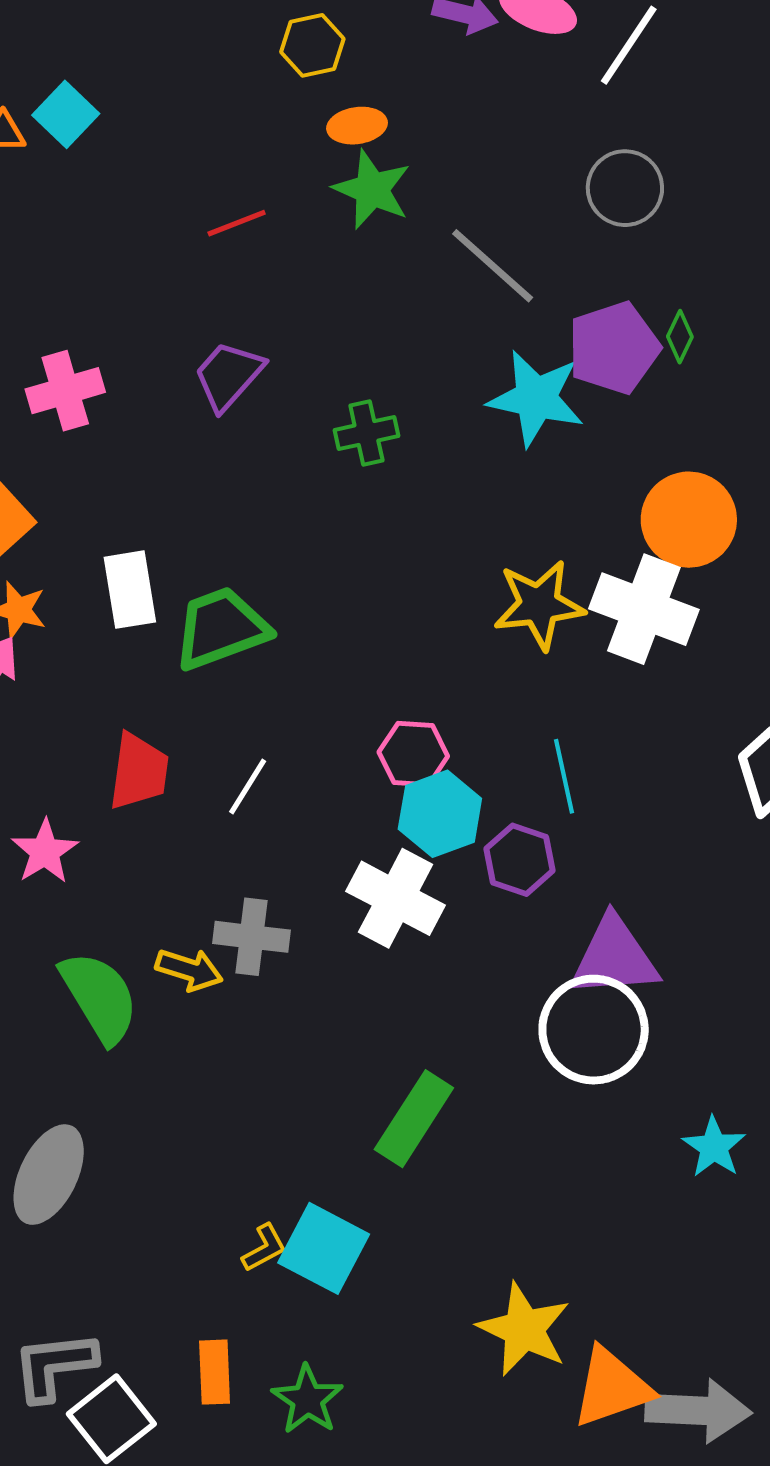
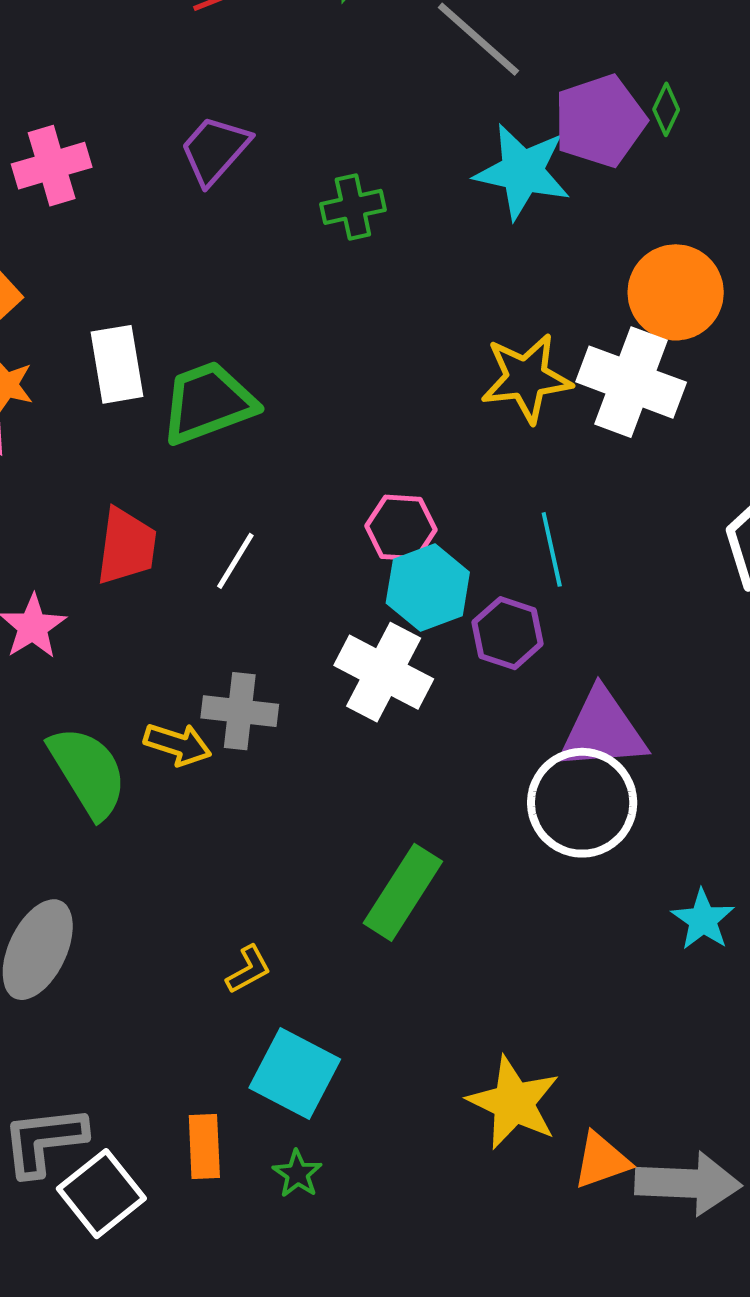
yellow L-shape: (264, 1248) -> (249, 969), moved
cyan square: (324, 1248) -> (295, 1074), moved
orange triangle: (612, 1387) -> (602, 1161), size x0.7
green star: (307, 1400) -> (297, 1174), size x0.7

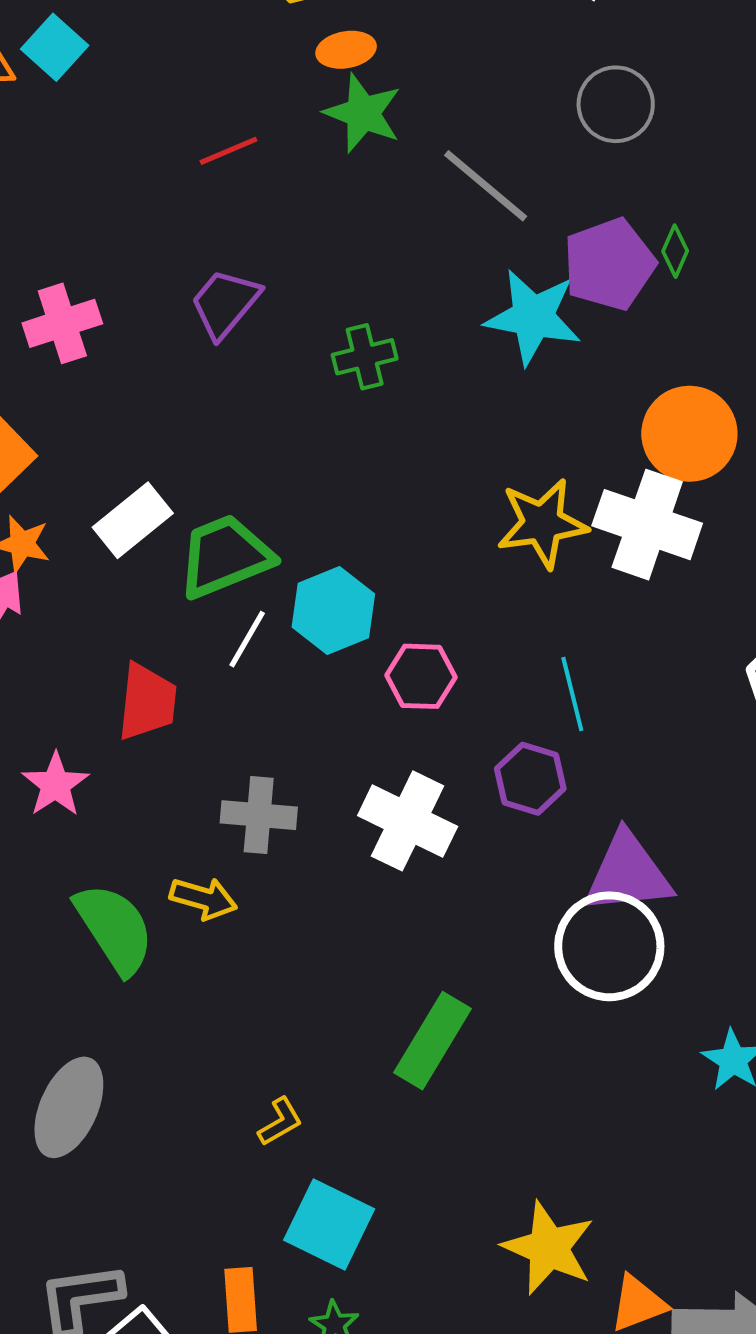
white rectangle: (117, 364) -> (133, 520), turned 62
white line: (235, 561) -> (247, 639), moved
cyan hexagon: (428, 588) -> (333, 610), moved
gray cross: (240, 711) -> (259, 815), moved

